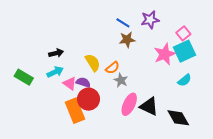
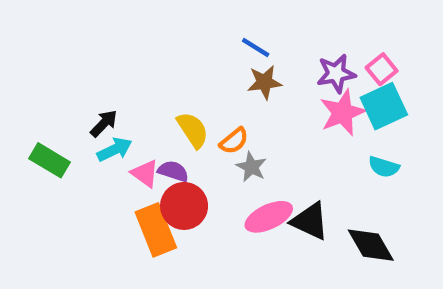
purple star: (150, 20) -> (336, 74), moved
black arrow: (56, 53) -> (104, 123), moved, turned -32
cyan semicircle: (185, 80) -> (384, 167), turned 56
pink ellipse: (129, 104) -> (269, 217), turned 40

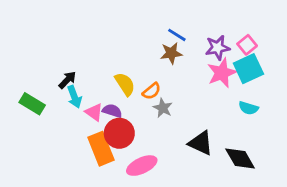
blue line: (256, 47) -> (177, 35), moved
cyan arrow: (115, 150) -> (74, 97), turned 95
pink ellipse: (269, 217) -> (142, 166), moved

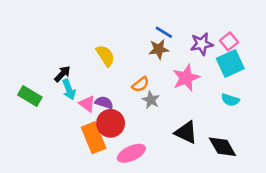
pink star: (222, 73) -> (186, 78), moved
yellow semicircle: (125, 84) -> (105, 56), moved

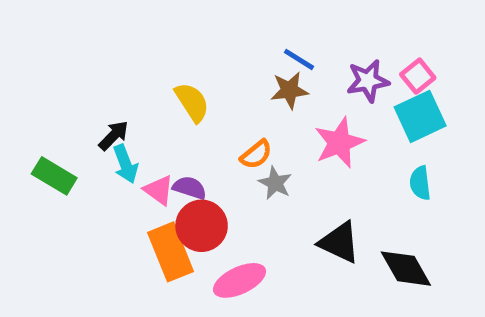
cyan semicircle: (230, 100) -> (420, 183), turned 66

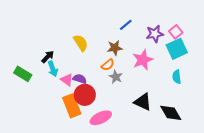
blue line: (299, 59) -> (126, 25), turned -72
brown star: (289, 90) -> (115, 48), moved

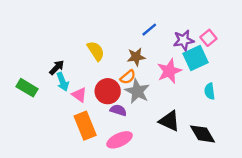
cyan square: (177, 49) -> (195, 58), moved
gray star: (116, 77) -> (137, 91), size x1.5
purple semicircle: (80, 79) -> (118, 110), moved
red circle: (85, 95) -> (108, 91), moved

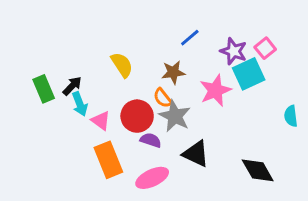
purple star: (184, 40) -> (234, 51), turned 30
orange semicircle: (128, 77) -> (163, 98), turned 91
green rectangle: (27, 88) -> (44, 89), moved, turned 36
cyan semicircle: (210, 91) -> (291, 116), moved
black triangle: (169, 121) -> (196, 154), moved

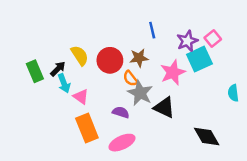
blue line: (190, 38) -> (152, 30), turned -63
purple star: (234, 51) -> (187, 41), turned 30
yellow semicircle: (122, 65) -> (80, 55), moved
red circle: (137, 116) -> (110, 60), moved
black triangle: (196, 154) -> (164, 107), moved

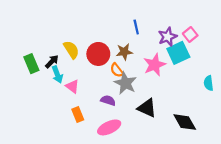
black triangle: (164, 107) -> (147, 108), moved
orange rectangle: (87, 128) -> (78, 114), size x0.6

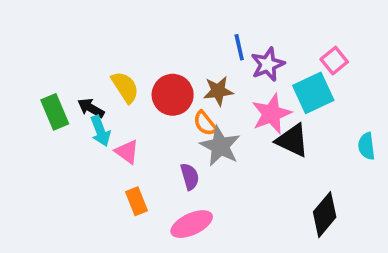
purple star: (168, 37) -> (268, 64), moved
black arrow: (52, 62) -> (91, 108), turned -104
purple semicircle: (108, 100) -> (190, 177), turned 56
black triangle: (147, 108) -> (292, 140), moved
black diamond: (185, 122) -> (325, 215), turned 70

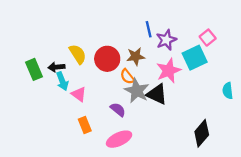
black arrow: (91, 108) -> (56, 67), turned -35
black triangle: (292, 140) -> (157, 94), moved
purple semicircle: (190, 177) -> (118, 110), turned -35

